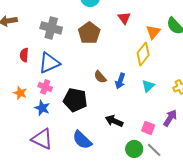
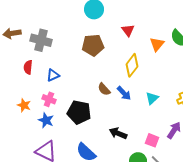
gray cross: (51, 28) -> (41, 40), moved
brown pentagon: (89, 33) -> (93, 45), turned 30
yellow diamond: (143, 54) -> (132, 65), moved
blue triangle: (49, 63) -> (53, 75), size x0.6
blue arrow: (120, 81) -> (124, 93), turned -63

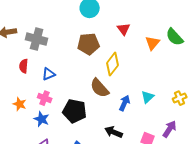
yellow diamond: (132, 65) -> (113, 64), moved
brown semicircle: (104, 89) -> (100, 88), size x1.5
blue arrow: (124, 93) -> (125, 103), moved, turned -112

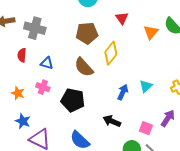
blue triangle: (49, 74) -> (47, 63), turned 40
brown semicircle: (100, 88) -> (84, 67), moved
blue star: (42, 119) -> (23, 121), moved

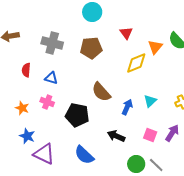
gray cross: (35, 28) -> (52, 43), moved
yellow diamond: (111, 53) -> (136, 63), moved, turned 30
brown semicircle: (84, 67) -> (101, 92), moved
pink square: (146, 128) -> (150, 135), moved

